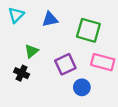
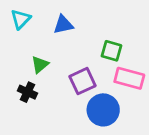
green square: (88, 30) -> (111, 51), moved, size x0.7
blue circle: (82, 87) -> (103, 110), size x1.5

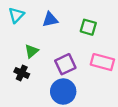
green square: (111, 51) -> (88, 27), moved
blue circle: (103, 110) -> (63, 92), moved

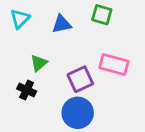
green square: (88, 27) -> (102, 15), moved
pink rectangle: (102, 62) -> (114, 64), moved

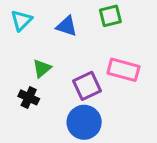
green square: (102, 15) -> (110, 16), turned -30
blue triangle: (62, 24) -> (67, 26), turned 30

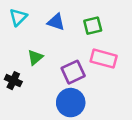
green square: (110, 16) -> (93, 26), moved
black cross: (29, 97) -> (13, 81), moved

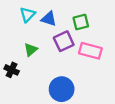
cyan triangle: (18, 17) -> (27, 15), moved
purple square: (73, 72) -> (64, 41), moved

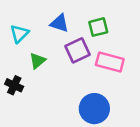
cyan triangle: (27, 15) -> (19, 34), moved
blue circle: (62, 89) -> (94, 109), moved

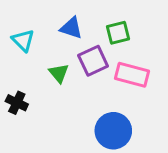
cyan triangle: (19, 34) -> (23, 40), turned -30
green triangle: (37, 61) -> (59, 73), moved, turned -30

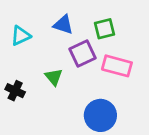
cyan triangle: (23, 40) -> (21, 36), turned 50
green triangle: (59, 73) -> (54, 77), moved

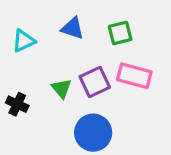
purple square: (83, 54) -> (95, 82), moved
blue circle: (100, 115) -> (93, 133), moved

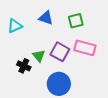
purple square: (95, 82) -> (60, 52), turned -36
black cross: (17, 104) -> (24, 66), moved

